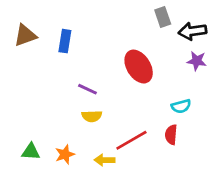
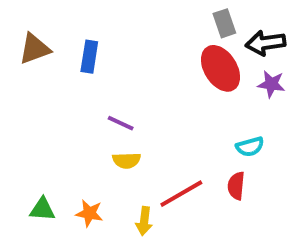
red ellipse: (139, 67) -> (220, 68), moved
orange star: (65, 154) -> (89, 213), turned 30
yellow arrow: (105, 160) -> (144, 221), turned -84

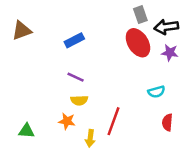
blue rectangle: (89, 57) -> (74, 40), moved, turned 54
red semicircle: (236, 186) -> (167, 122), moved
red line: (181, 194) -> (113, 121), turned -40
orange star: (89, 213) -> (67, 121), moved

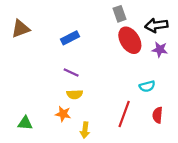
gray rectangle: (140, 15) -> (120, 14), moved
red line: (113, 121) -> (124, 114), moved

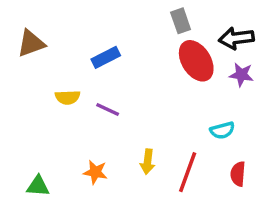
yellow semicircle: (75, 94) -> (68, 97), moved
yellow arrow: (85, 130) -> (148, 162), moved

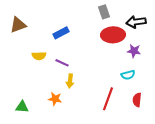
red ellipse: (196, 61) -> (113, 35), turned -60
purple star: (241, 75) -> (134, 51), moved
yellow arrow: (148, 162) -> (70, 81), moved

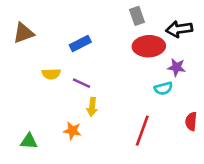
cyan semicircle: (128, 75) -> (163, 88), moved
red semicircle: (137, 100) -> (191, 121), moved

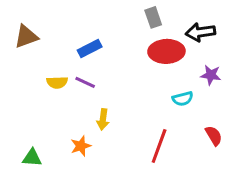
purple star: (177, 67) -> (211, 75), moved
purple line: (82, 83) -> (85, 82), moved
red semicircle: (191, 121) -> (214, 136), turned 144
orange star: (72, 131) -> (81, 146), turned -30

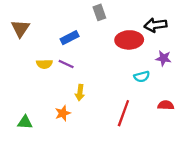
gray rectangle: (153, 17) -> (99, 12), moved
brown triangle: (26, 37) -> (20, 28), turned -36
red semicircle: (214, 136) -> (166, 105), turned -56

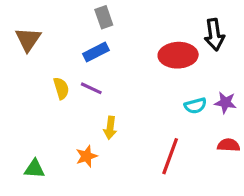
gray rectangle: (99, 12) -> (104, 17), moved
black arrow: (155, 25) -> (214, 35), turned -90
purple star: (164, 58) -> (225, 103), moved
yellow semicircle: (44, 64) -> (61, 88), turned -105

